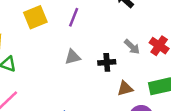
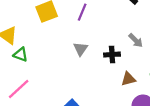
gray triangle: (73, 57) -> (81, 49), turned -42

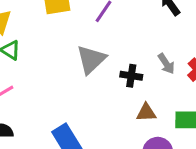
gray triangle: (81, 49) -> (91, 60), size x1.5

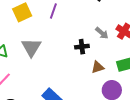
gray triangle: (91, 60) -> (31, 47), moved

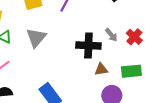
black cross: (82, 47) -> (88, 46), size x1.6

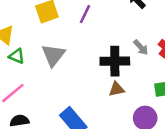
brown triangle: (101, 69) -> (116, 89), moved

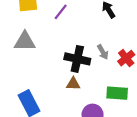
gray triangle: (53, 55) -> (25, 41), turned 40

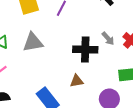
brown triangle: (73, 84) -> (77, 81), moved

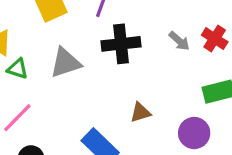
black cross: (85, 49) -> (121, 44), moved

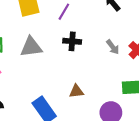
black cross: (121, 44) -> (72, 41), size x0.7

